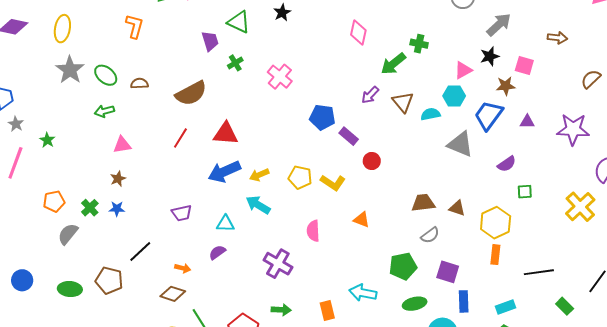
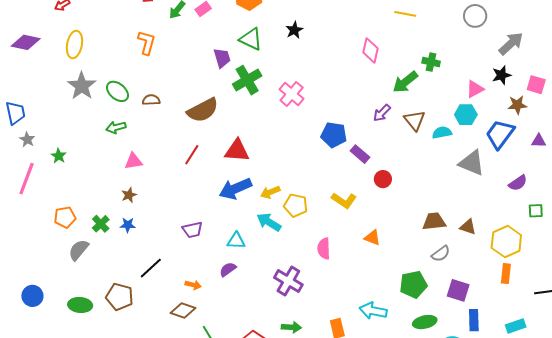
green cross: (235, 63) -> (247, 80), size x1.8
yellow pentagon: (300, 177) -> (296, 205), moved

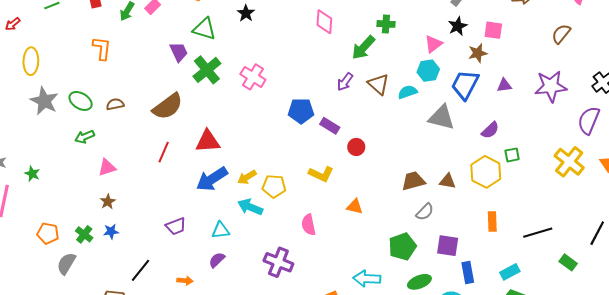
orange pentagon: (65, 217) -> (48, 233), turned 30
yellow hexagon: (506, 242) -> (486, 172), moved

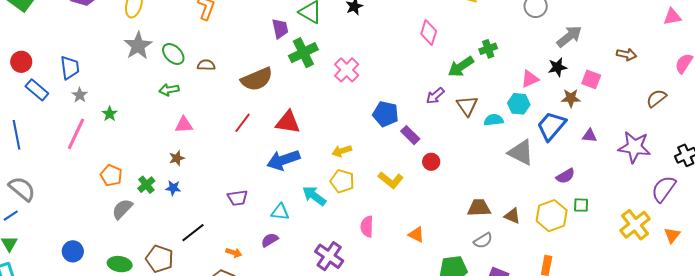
green cross: (386, 24) -> (488, 49), turned -36
yellow arrow: (247, 177) -> (342, 151), moved
orange triangle: (355, 207) -> (416, 234), moved

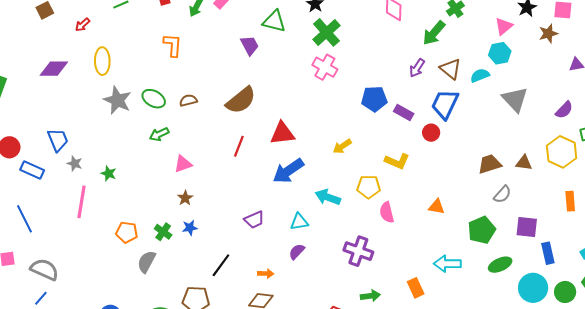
green cross: (303, 53) -> (327, 32), moved
blue trapezoid: (551, 126) -> (445, 104), moved
gray triangle: (521, 152) -> (515, 99), turned 36
yellow pentagon: (342, 181) -> (369, 187), moved

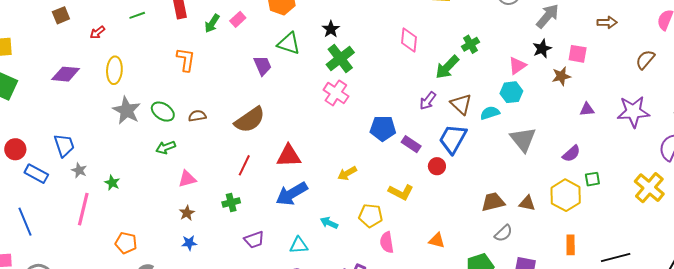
cyan arrow: (328, 197) -> (329, 223), size x0.7
green cross: (163, 232) -> (231, 202), moved, turned 36

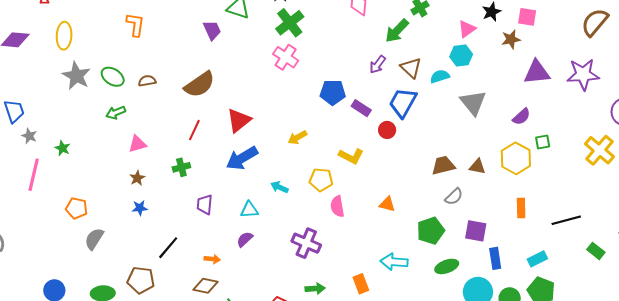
brown semicircle: (645, 60) -> (595, 22), size x1.4
purple triangle: (587, 109) -> (537, 72), size x1.8
red triangle: (289, 156) -> (239, 120), turned -36
purple trapezoid: (254, 240) -> (205, 204), turned 115

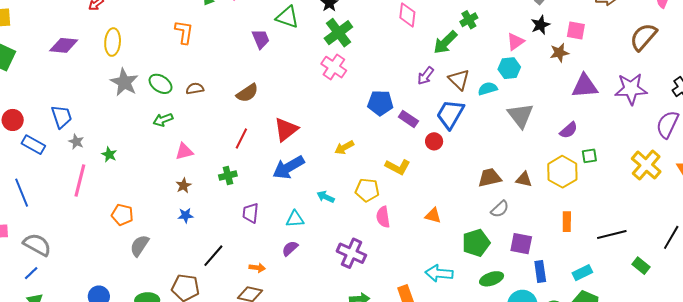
brown semicircle: (200, 84) -> (247, 93), size x0.7

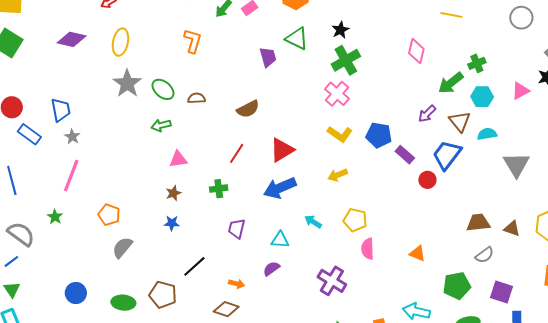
cyan hexagon: (509, 68) -> (482, 97), moved
green star: (109, 155) -> (55, 217), moved
yellow L-shape: (398, 167) -> (340, 134), moved

